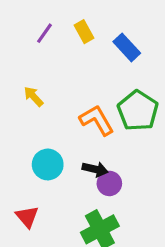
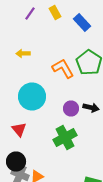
yellow arrow: (33, 96) -> (23, 54), turned -48
cyan circle: (48, 164) -> (32, 96), size x1.4
black arrow: (95, 169) -> (91, 108), moved

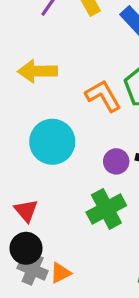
yellow arrow: (23, 54) -> (38, 71), size x1.6
red triangle: (19, 130) -> (26, 211), moved

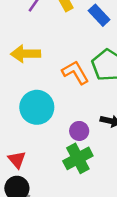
purple circle: (116, 161) -> (79, 131), moved

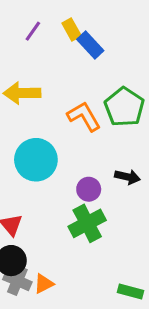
blue rectangle: (99, 15) -> (90, 45), moved

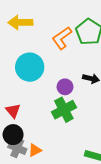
orange L-shape: (84, 116) -> (62, 38), turned -95

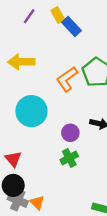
green cross: (64, 110) -> (69, 158), size x0.7
orange triangle: (35, 150) -> (37, 203), turned -48

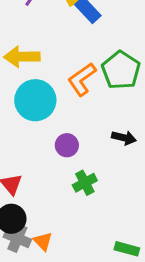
cyan circle: (31, 111) -> (35, 100), moved
purple circle: (70, 133) -> (67, 145), moved

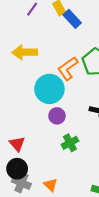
cyan circle: (35, 100) -> (49, 89), moved
orange triangle: (43, 241) -> (51, 185), moved

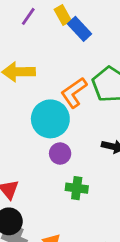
green cross: (70, 143) -> (77, 188), turned 35

